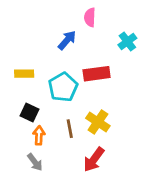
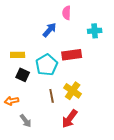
cyan cross: (127, 41) -> (95, 31), turned 32
black square: (30, 113) -> (23, 75), moved
orange arrow: (39, 135) -> (12, 101), moved, turned -104

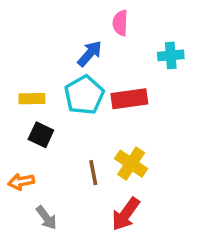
cyan pentagon: (47, 65) -> (84, 95), moved

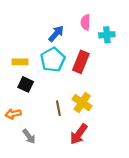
pink semicircle: (120, 23) -> (85, 22), moved
red rectangle: (129, 99) -> (81, 62), turned -60

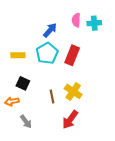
cyan cross: (107, 35) -> (94, 23), moved
black square: (26, 84) -> (23, 83), moved

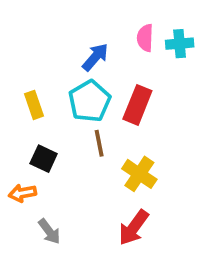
yellow rectangle: (18, 55) -> (34, 105), turned 72
brown line: (52, 96) -> (99, 143), moved

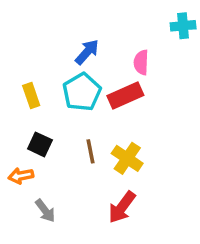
pink semicircle: (145, 38) -> (141, 62), moved
cyan cross: (180, 44) -> (183, 26), moved
red rectangle: (137, 105) -> (125, 96), turned 44
brown line: (99, 143) -> (91, 151), moved

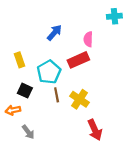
cyan pentagon: (82, 92) -> (49, 72), moved
red arrow: (122, 207) -> (95, 130), moved, turned -60

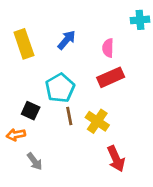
yellow rectangle: (19, 60) -> (24, 44), moved, size x1.5
red rectangle: (78, 60) -> (111, 77), moved

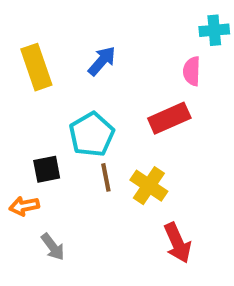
pink semicircle: (108, 48) -> (192, 71), moved
black square: (31, 111) -> (47, 169), turned -36

